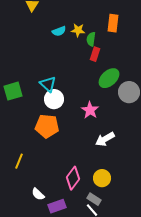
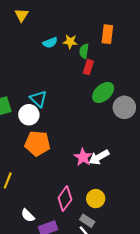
white circle: (54, 99) -> (29, 115), moved
pink star: (90, 110) -> (83, 157), moved

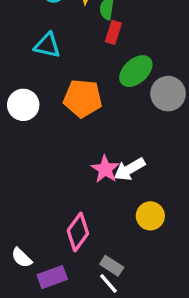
cyan triangle: (38, 99) -> (47, 45), moved, turned -30
orange pentagon: (37, 143) -> (83, 98), moved
yellow circle: (96, 199) -> (150, 216), moved

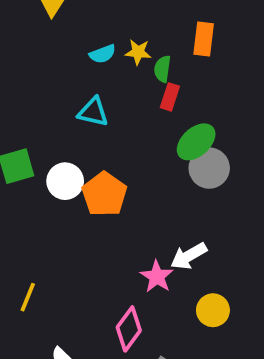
gray circle: (168, 94) -> (209, 168), moved
orange pentagon: (83, 98) -> (104, 194), moved, turned 30
pink star: (105, 169) -> (157, 277), moved

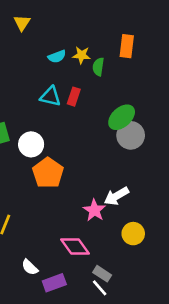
red rectangle: (170, 97) -> (74, 97), moved
orange pentagon: (104, 194) -> (48, 173), moved
pink diamond: (129, 329) -> (75, 247), turned -72

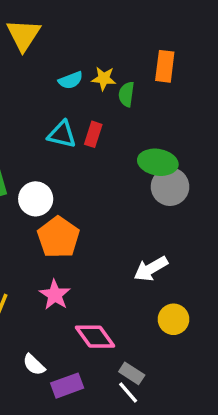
yellow triangle: (22, 23) -> (23, 35), size x1.5
green ellipse: (122, 117) -> (158, 162), turned 52
pink star: (94, 210) -> (55, 295), moved

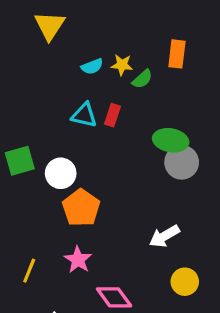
green semicircle: (126, 94) -> (142, 79), turned -140

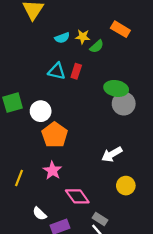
orange rectangle: (177, 54) -> (120, 29), turned -66

